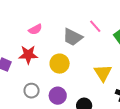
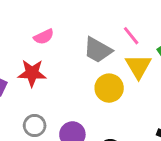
yellow circle: (60, 64) -> (109, 88), moved
yellow triangle: (103, 73) -> (138, 66), moved

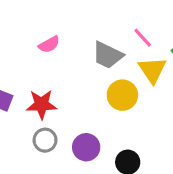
red star: (32, 73) -> (41, 104), moved

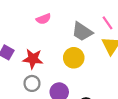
yellow circle: (122, 95) -> (74, 58), moved

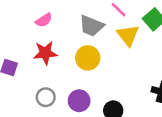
red star: (33, 59) -> (45, 53), moved

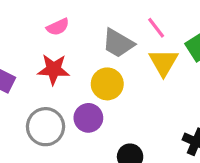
gray circle: (46, 97) -> (46, 127), size x1.5
purple circle: (79, 101) -> (88, 118), moved

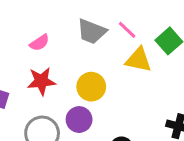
gray trapezoid: (118, 43) -> (92, 31), moved
yellow triangle: (164, 62) -> (138, 60), turned -40

